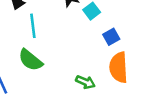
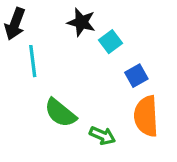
green semicircle: (30, 60) -> (60, 113), moved

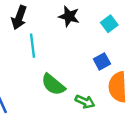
cyan square: (110, 42) -> (109, 24), moved
blue square: (136, 76) -> (102, 61), moved

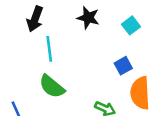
green semicircle: (53, 85) -> (52, 86), moved

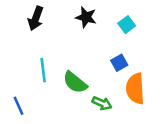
cyan line: (49, 49) -> (43, 70), moved
green semicircle: (52, 86) -> (75, 82), moved

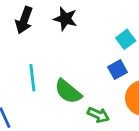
black star: (86, 17) -> (65, 19), moved
cyan square: (127, 25) -> (126, 39), moved

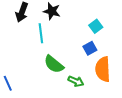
cyan line: (32, 78) -> (41, 33), moved

